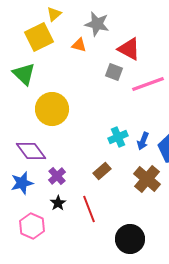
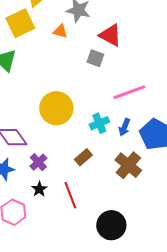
pink line: (148, 84) -> (129, 92), moved
yellow circle: (52, 109) -> (56, 108), moved

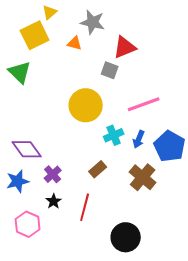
red triangle: (110, 35) -> (125, 47), turned -50
yellow circle: (56, 108) -> (86, 105), moved
red line: (70, 195) -> (85, 207), turned 36

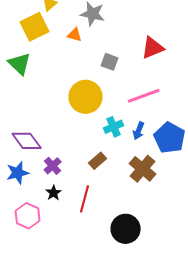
red triangle: (125, 47) -> (153, 48), moved

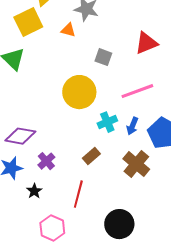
purple diamond: (27, 141) -> (20, 136), turned -44
black star: (54, 193) -> (34, 191), moved
pink hexagon: (28, 216) -> (52, 228), moved

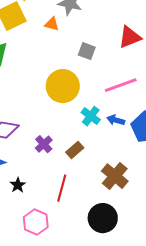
cyan cross: (107, 122) -> (91, 116), turned -30
blue arrow: (132, 126) -> (116, 120), turned 84
purple cross: (46, 161) -> (44, 144), moved
brown cross: (136, 164) -> (115, 176), moved

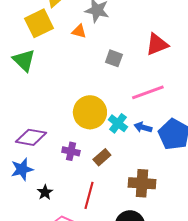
yellow circle: (63, 86) -> (90, 112), moved
purple cross: (44, 144) -> (71, 151), turned -36
brown cross: (115, 176) -> (142, 183), turned -36

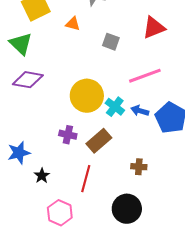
orange triangle: (79, 31) -> (73, 24), moved
purple diamond: (31, 137) -> (28, 80), moved
brown rectangle: (102, 157) -> (99, 141), size x1.4
brown cross: (142, 183) -> (139, 167), size x0.6

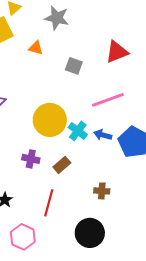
brown rectangle: (99, 141) -> (62, 165), size x0.7

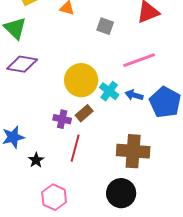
brown rectangle: (62, 165) -> (84, 113), moved
brown cross: (102, 191) -> (133, 151), size x2.0
red line: (49, 203) -> (75, 148), moved

